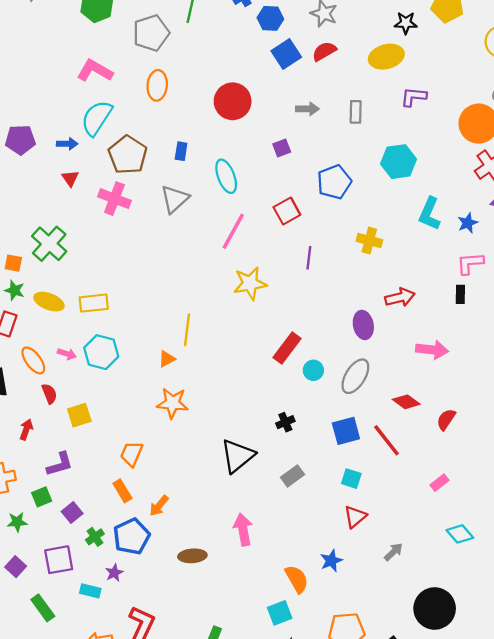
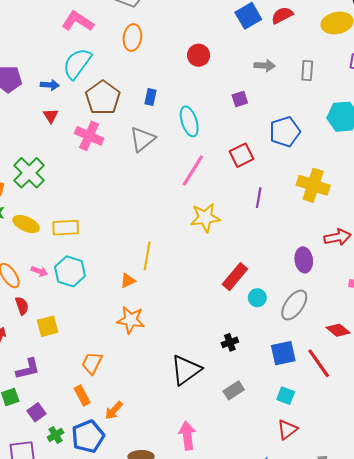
red circle: (233, 101) -> (199, 55), size x0.7
yellow cross: (369, 241) -> (313, 185), size x1.4

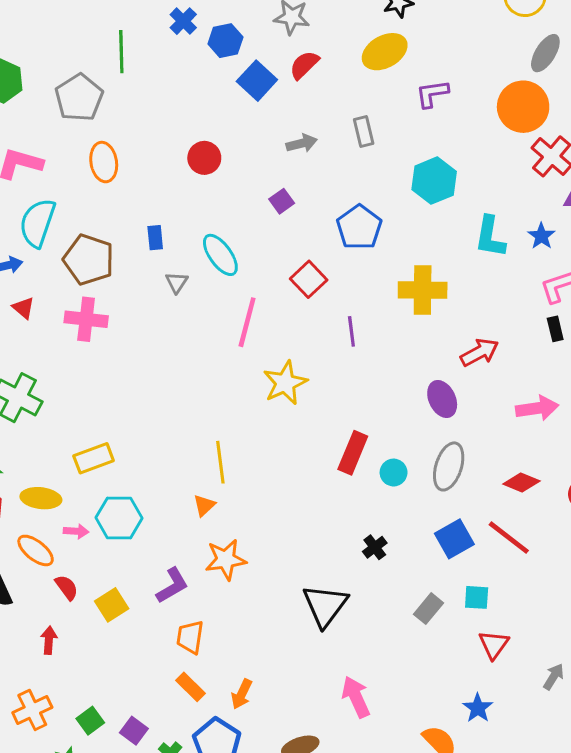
gray triangle: (142, 139) -> (177, 282), moved, size x0.6
yellow ellipse: (26, 224) -> (41, 498), moved
purple L-shape: (28, 369) -> (172, 586), moved
gray rectangle: (234, 390) -> (429, 609), moved

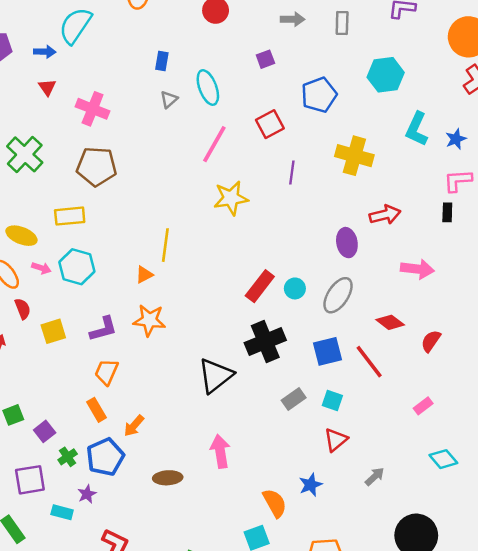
brown pentagon: (89, 260) -> (97, 166), moved, turned -30
red rectangle: (353, 453) -> (260, 286), moved
black cross: (375, 547) -> (265, 341), size x2.0

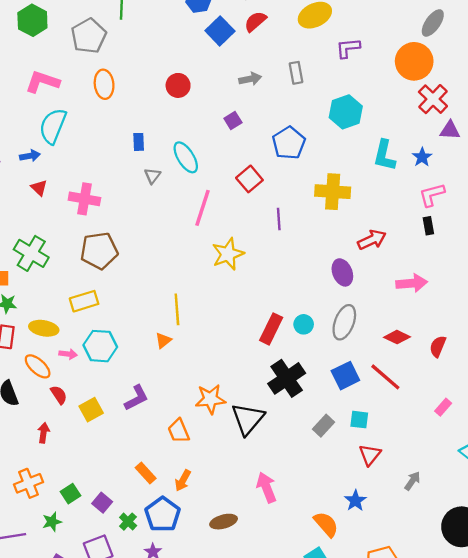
orange star: (149, 320) -> (210, 399), moved
orange trapezoid: (106, 372) -> (179, 431), moved, turned -35

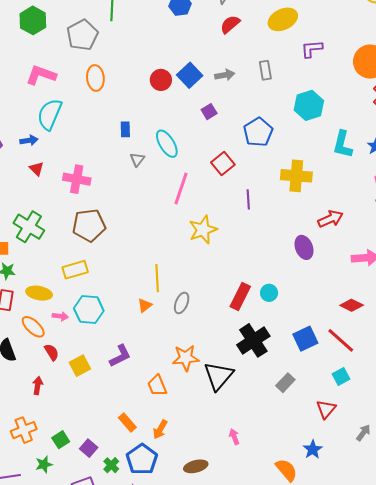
blue square: (220, 31) -> (190, 75), moved
gray ellipse: (344, 322) -> (182, 303), moved, size x0.7
cyan square: (359, 420) -> (341, 377), moved, turned -36
pink arrow: (266, 487) -> (234, 437), size x0.6

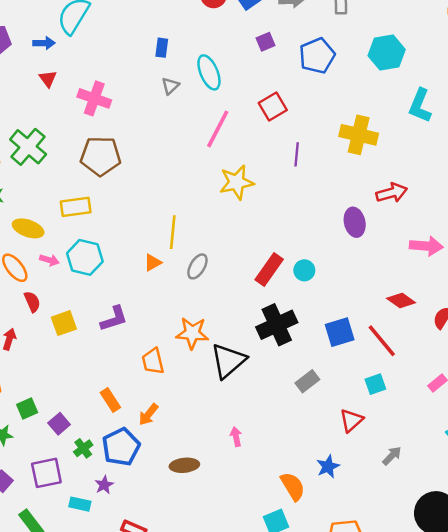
blue pentagon: (258, 132) -> (317, 56), moved

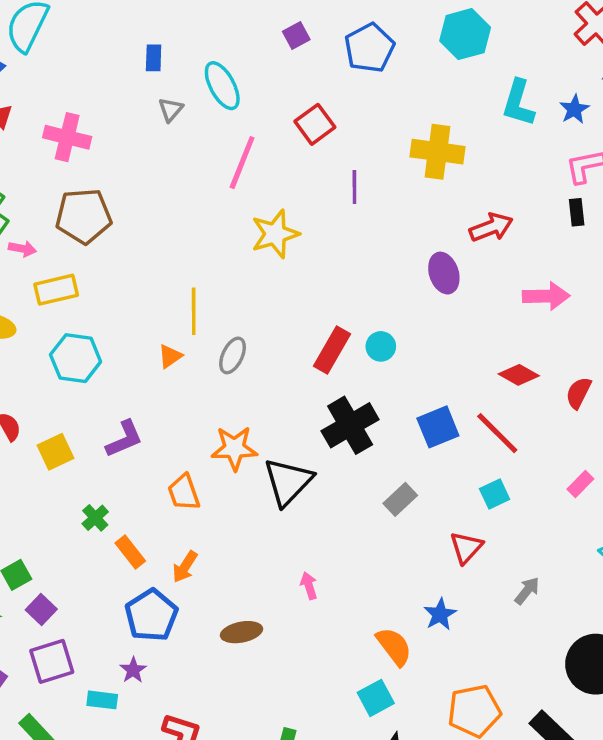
pink arrow: (49, 260) -> (22, 249), moved
purple square: (59, 424) -> (41, 609), moved
green cross: (83, 448) -> (95, 518), moved

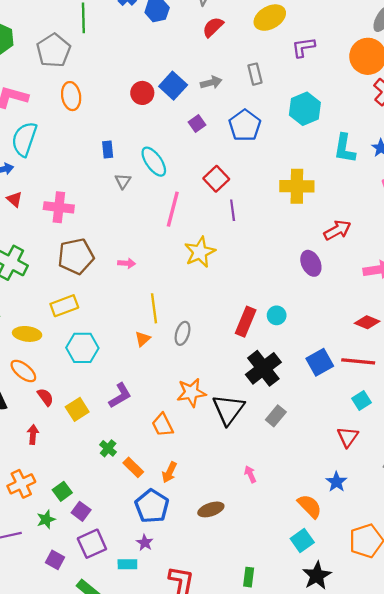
purple line: (354, 187) -> (233, 210), moved
pink arrow: (22, 249) -> (127, 263), moved
red line: (497, 433) -> (358, 361), turned -32
gray rectangle: (400, 499) -> (276, 416), moved

